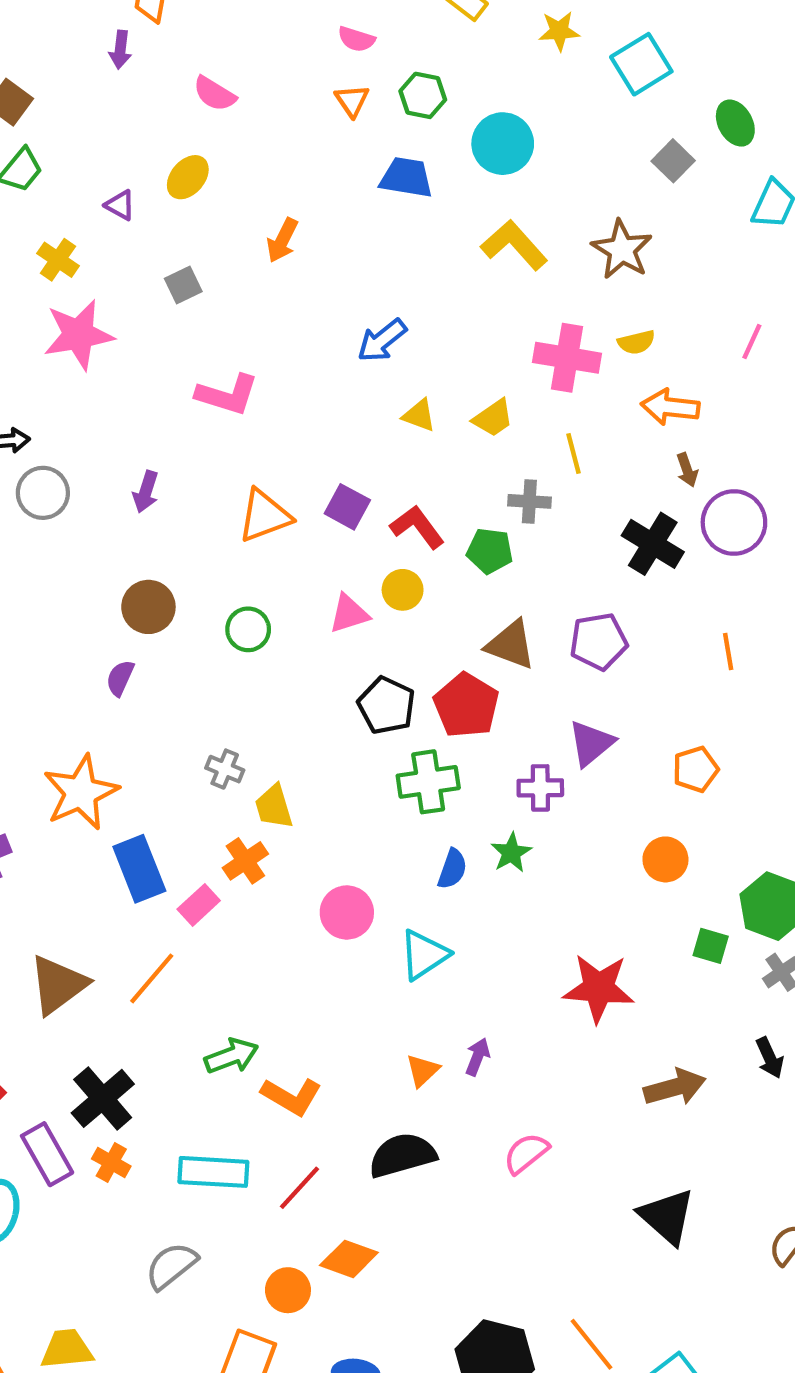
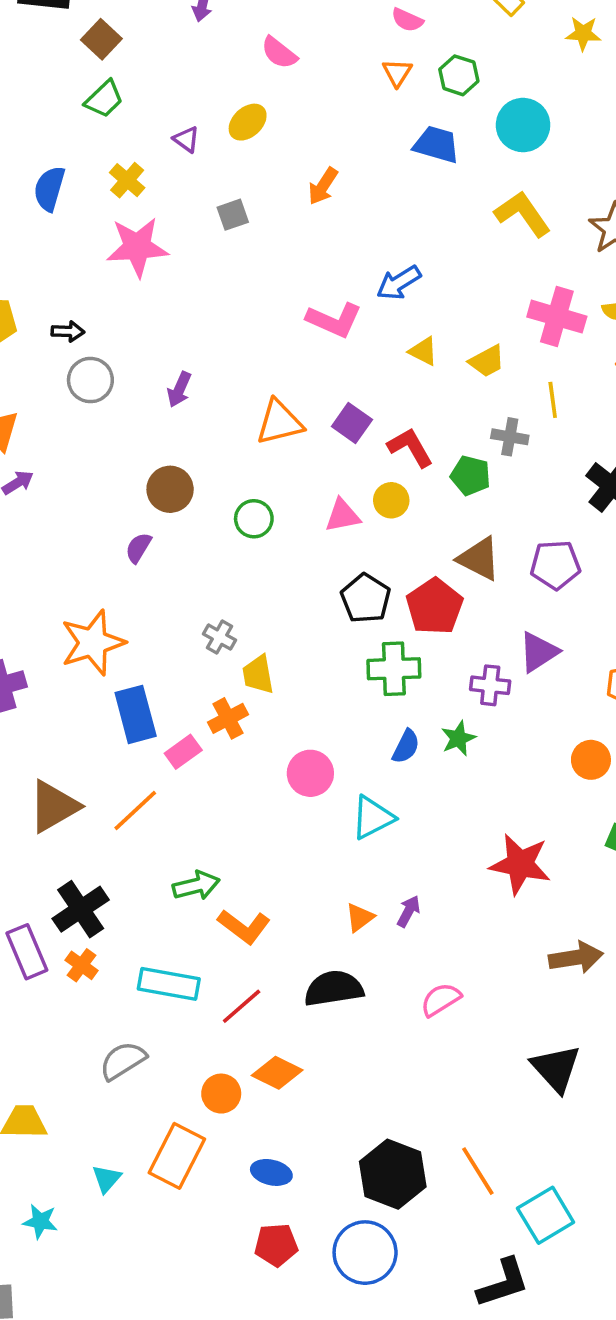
pink L-shape: (227, 395) -> (334, 320), moved

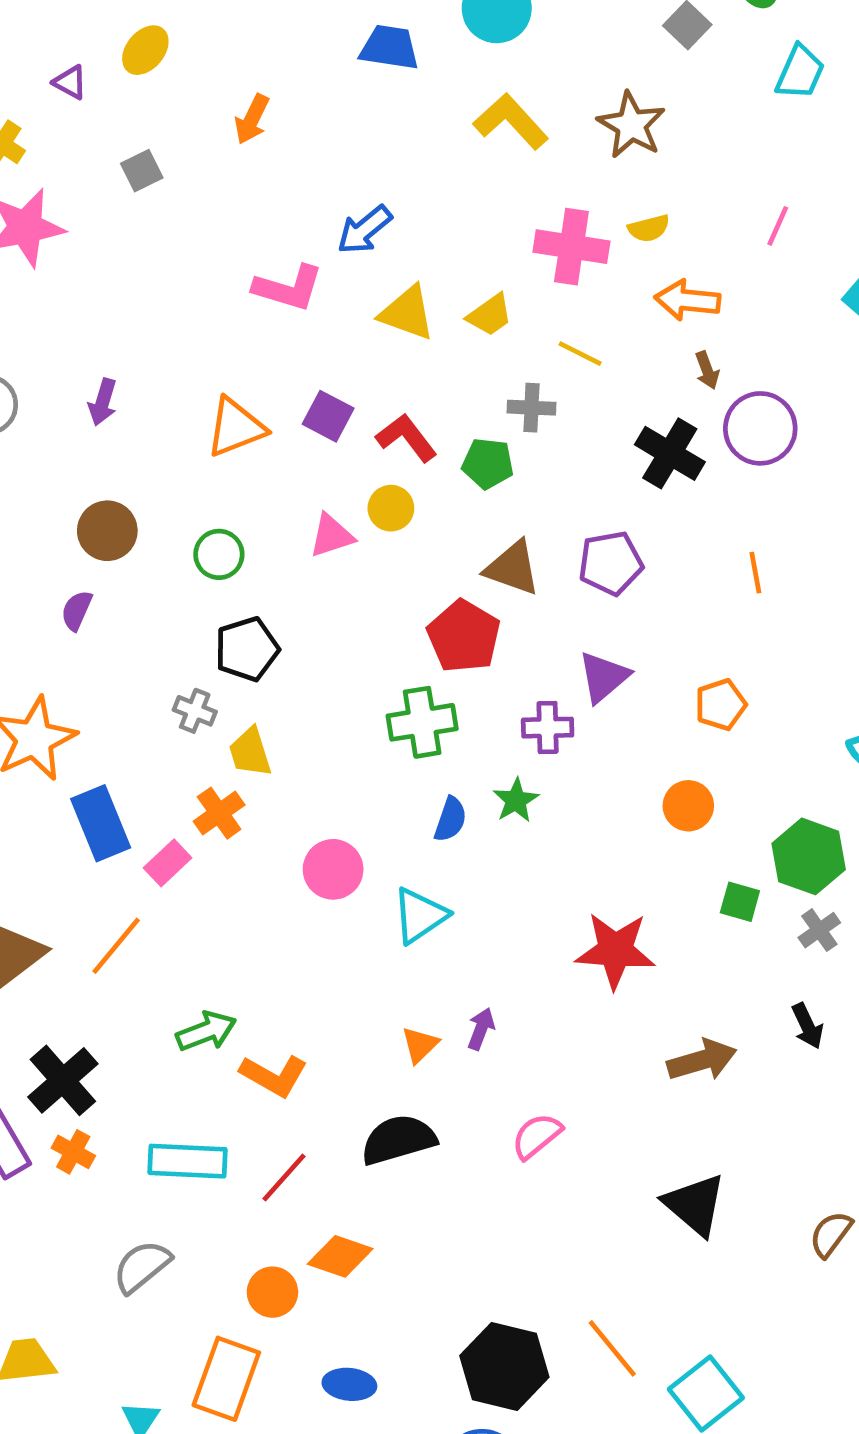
yellow triangle: (423, 351) -> (407, 313), size x1.5
yellow line: (553, 400) -> (580, 354), turned -48
black pentagon: (366, 599) -> (247, 649), moved, turned 30

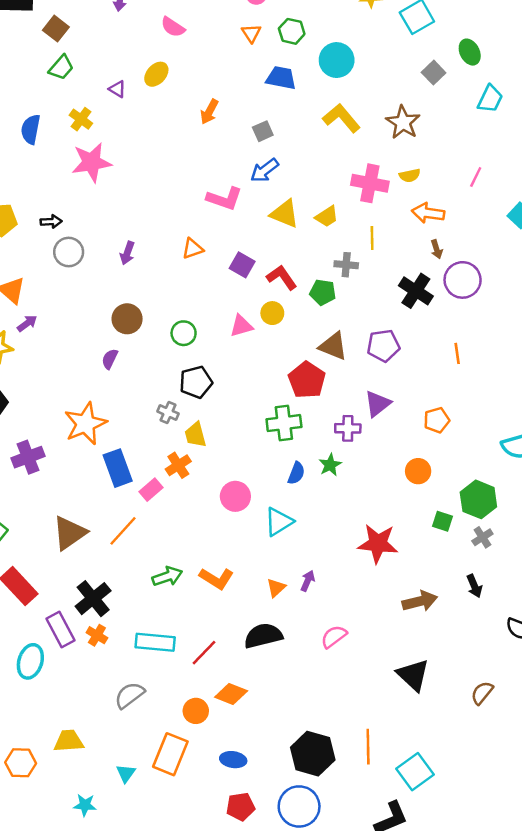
gray square: (142, 171) -> (263, 131), moved
yellow line: (580, 354) -> (372, 238), turned 60
orange triangle: (236, 427) -> (193, 249), moved, size x0.7
orange L-shape: (274, 1076) -> (217, 578), moved
orange line: (612, 1348) -> (368, 747), turned 36

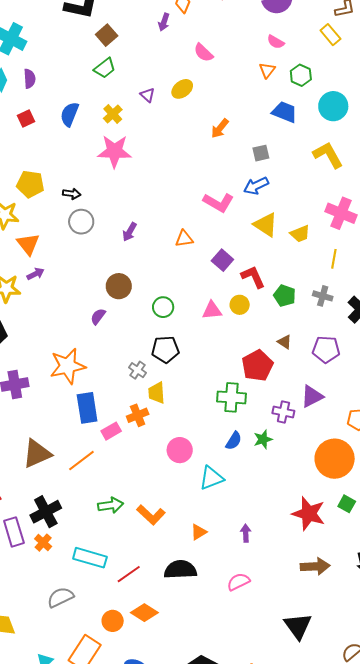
gray cross: (346, 265) -> (323, 296), moved
brown triangle: (333, 346) -> (285, 342), size x0.6
orange circle: (418, 471) -> (335, 459), size x1.8
red star: (378, 544) -> (309, 514), moved
purple arrow: (308, 581) -> (246, 533), moved, turned -36

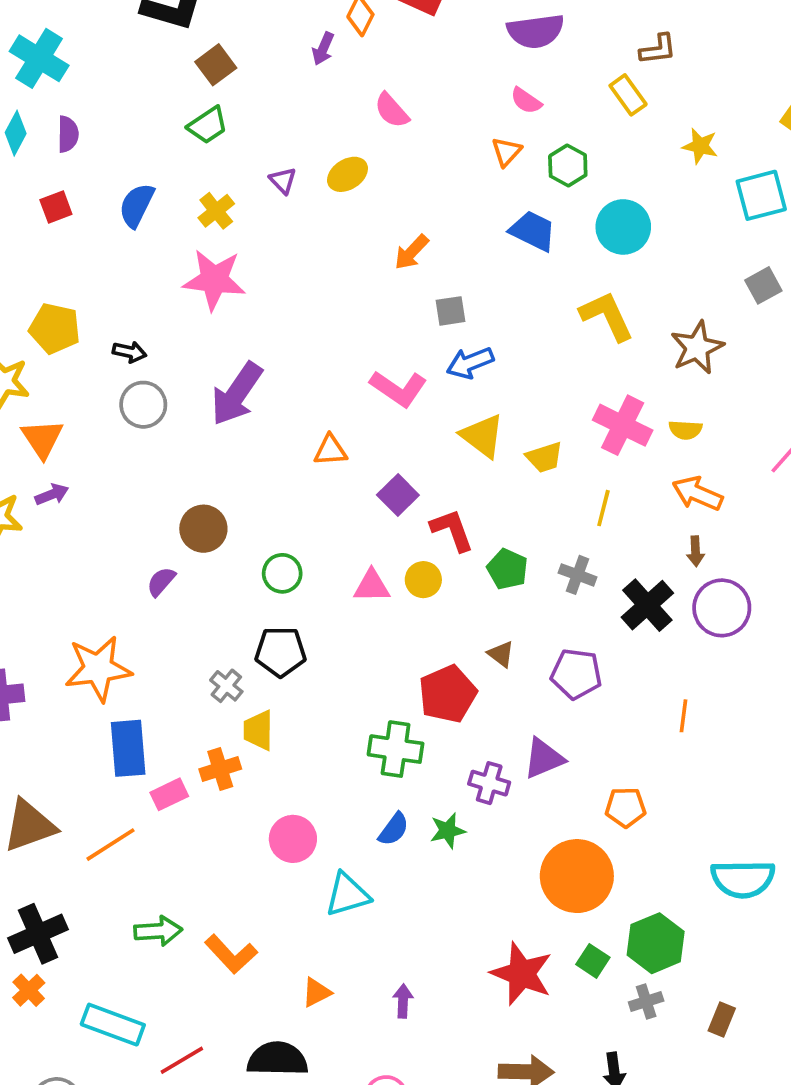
gray square: (261, 153) -> (450, 311), moved
purple arrow: (130, 232) -> (237, 394), moved, size x1.8

